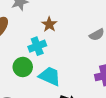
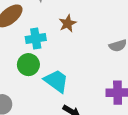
cyan cross: (37, 46) -> (36, 39), moved

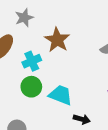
brown star: (68, 23) -> (57, 40), size x1.5

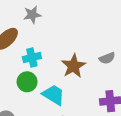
brown star: (57, 40) -> (73, 66), moved

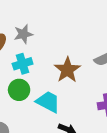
gray star: (32, 15) -> (23, 34), moved

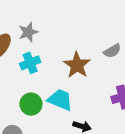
green circle: (19, 90) -> (31, 104), moved

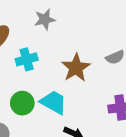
gray star: (28, 32) -> (45, 19), moved

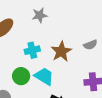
cyan cross: (27, 59) -> (32, 50), moved

